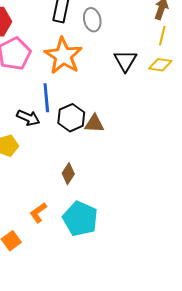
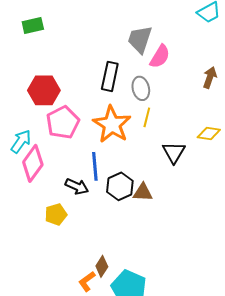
yellow line: (162, 36) -> (147, 117), moved
black triangle: (125, 61) -> (174, 152), moved
brown diamond: (68, 174) -> (102, 266), moved

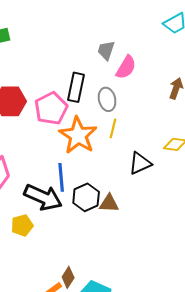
gray trapezoid: (140, 39) -> (106, 50), size x0.7
pink pentagon: (63, 122) -> (51, 108), moved
black triangle: (174, 152) -> (140, 163), turned 35
black arrow: (77, 186) -> (43, 197), size x1.6

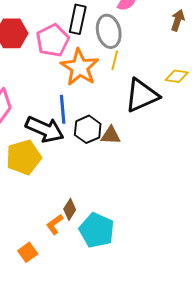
gray ellipse: (107, 99) -> (109, 31), size x1.4
black triangle: (140, 163) -> (142, 95), size x1.5
yellow pentagon: (22, 225) -> (24, 157), size x1.6

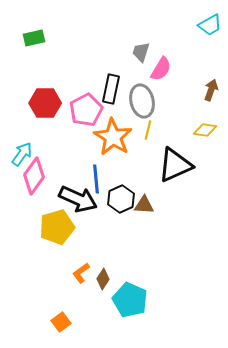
yellow diamond: (177, 76) -> (205, 130), moved
orange L-shape: (55, 224) -> (81, 273), moved

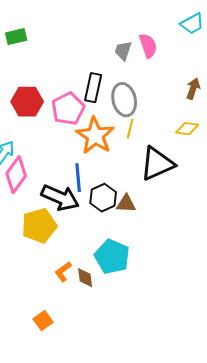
pink semicircle: (161, 69) -> (148, 46), moved, turned -50
brown diamond: (103, 279) -> (85, 278), turned -40
cyan pentagon: (130, 300) -> (112, 257), moved

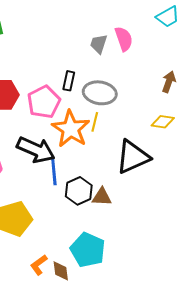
black rectangle: (93, 88) -> (69, 81), size x0.7
gray ellipse: (124, 100) -> (100, 93), turned -68
yellow line: (130, 129) -> (95, 122), moved
black arrow: (60, 198) -> (36, 150), moved

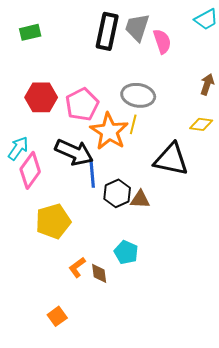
gray trapezoid: (99, 44) -> (137, 27), moved, size x1.4
black rectangle: (69, 81) -> (107, 31), moved, size x1.8
black triangle: (133, 157) -> (171, 159), turned 36
cyan pentagon: (88, 250) -> (126, 252), size x0.7

